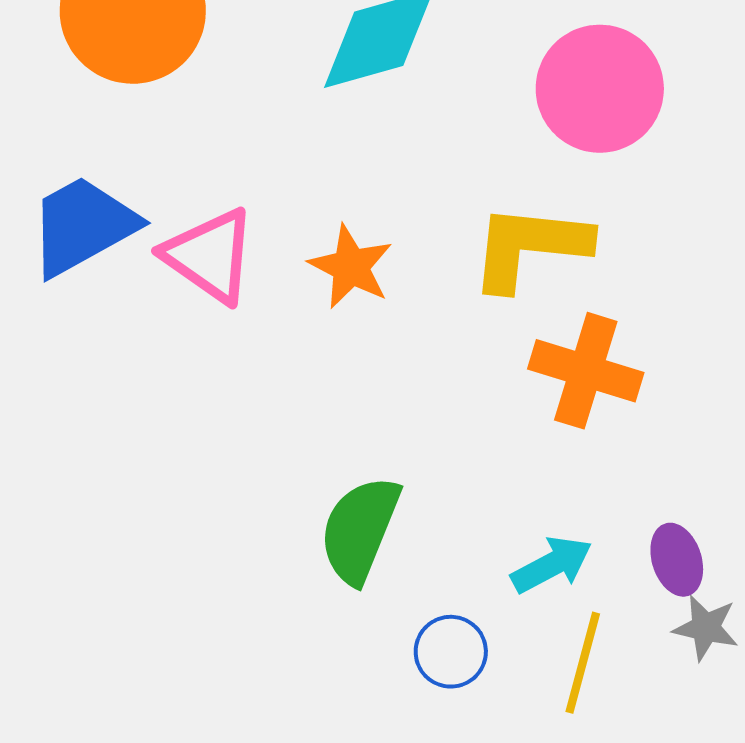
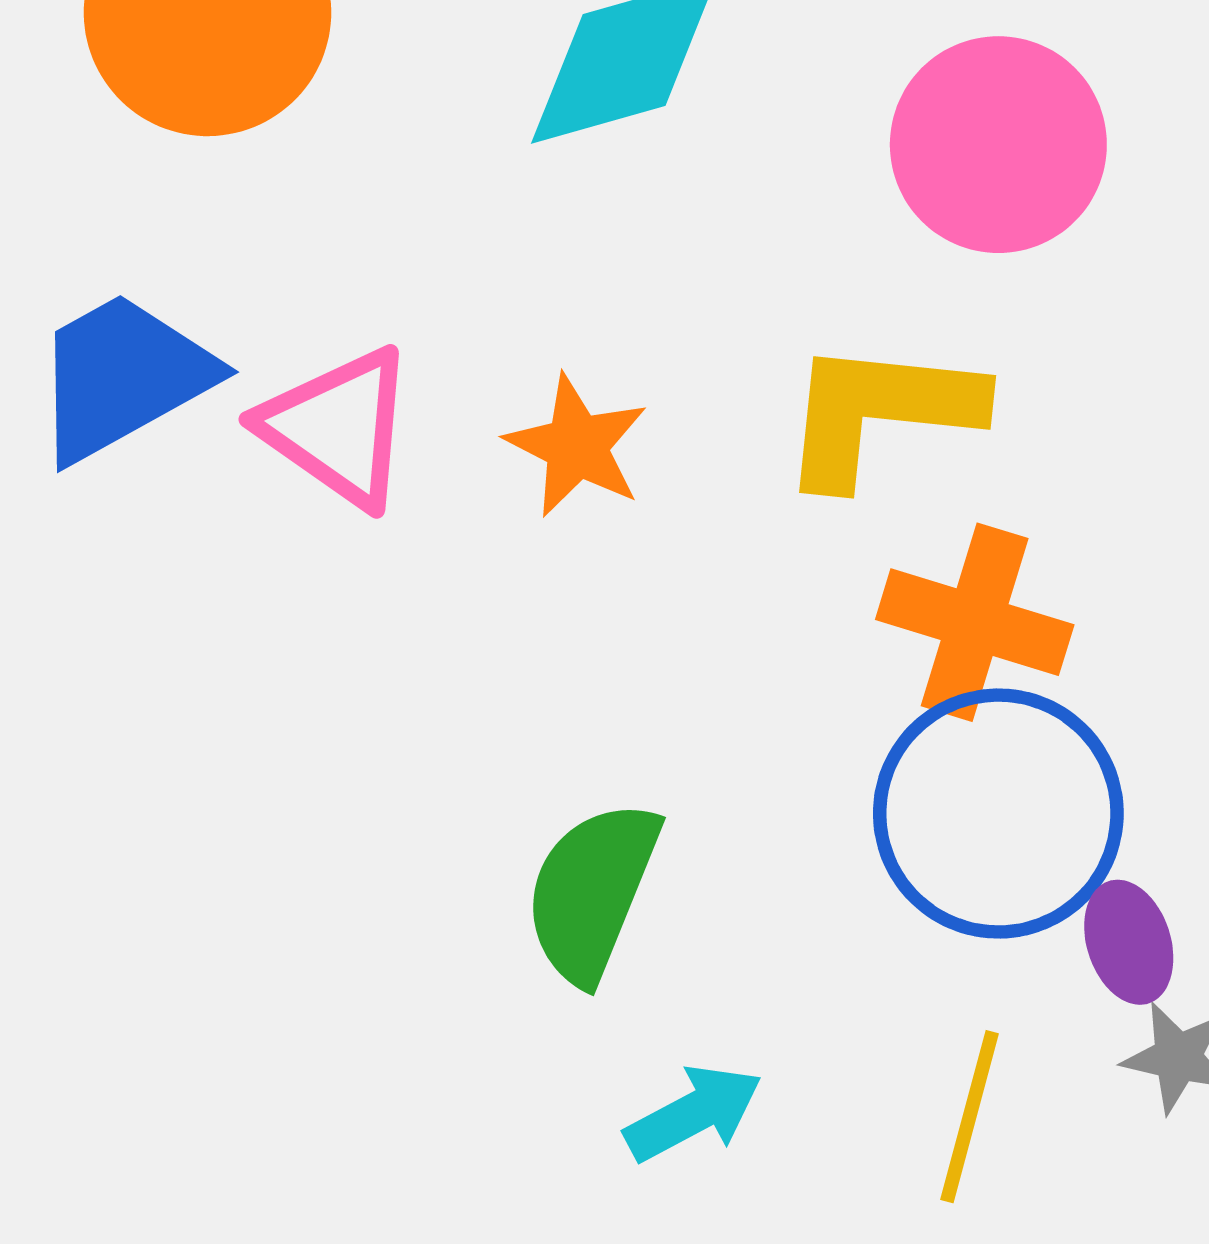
cyan arrow: (552, 565) -> (694, 1113), moved
blue circle: (451, 652) -> (998, 814), moved, size x2.0

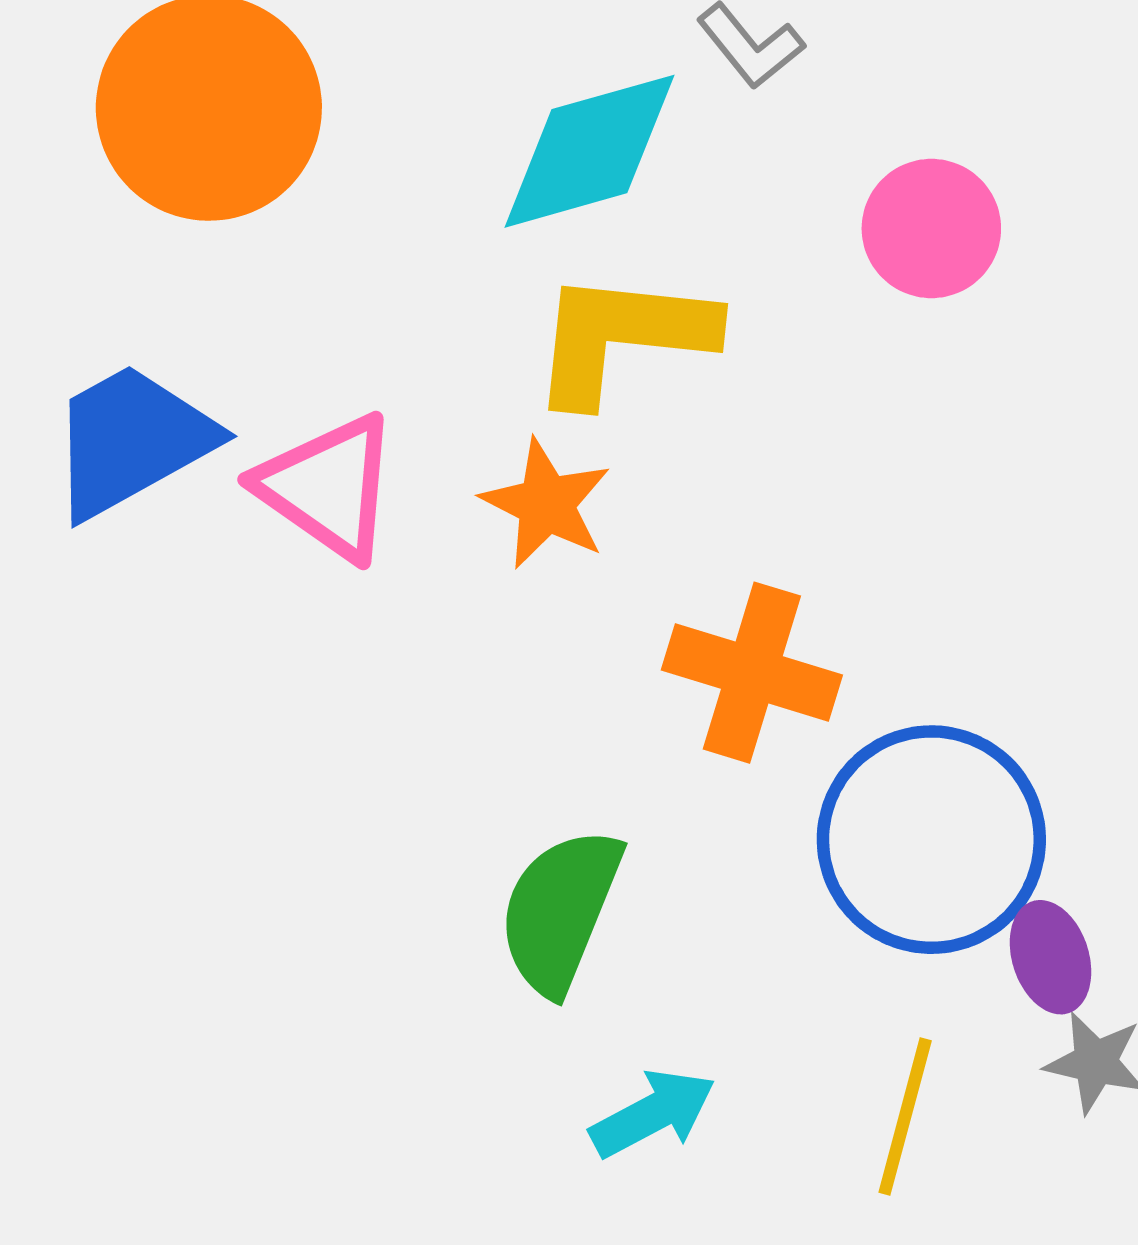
pink circle: (998, 145) -> (931, 229), size x0.7
yellow L-shape: (880, 412) -> (622, 337), moved
orange cross: (975, 622) -> (752, 673), moved

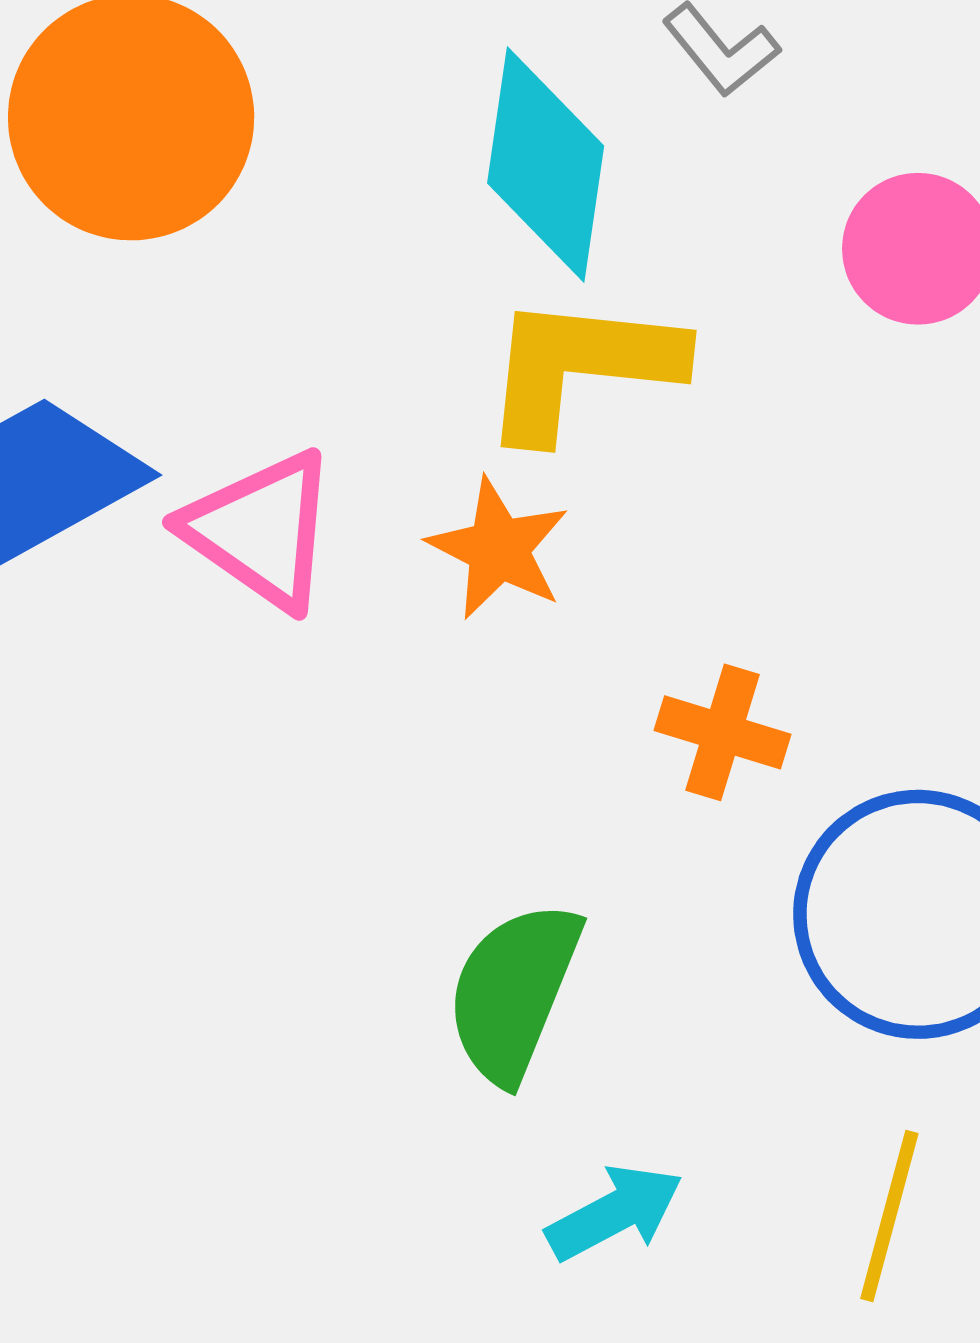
cyan diamond: (589, 151) -> (546, 164), turned -66
orange cross: (752, 673) -> (723, 732), size x0.7

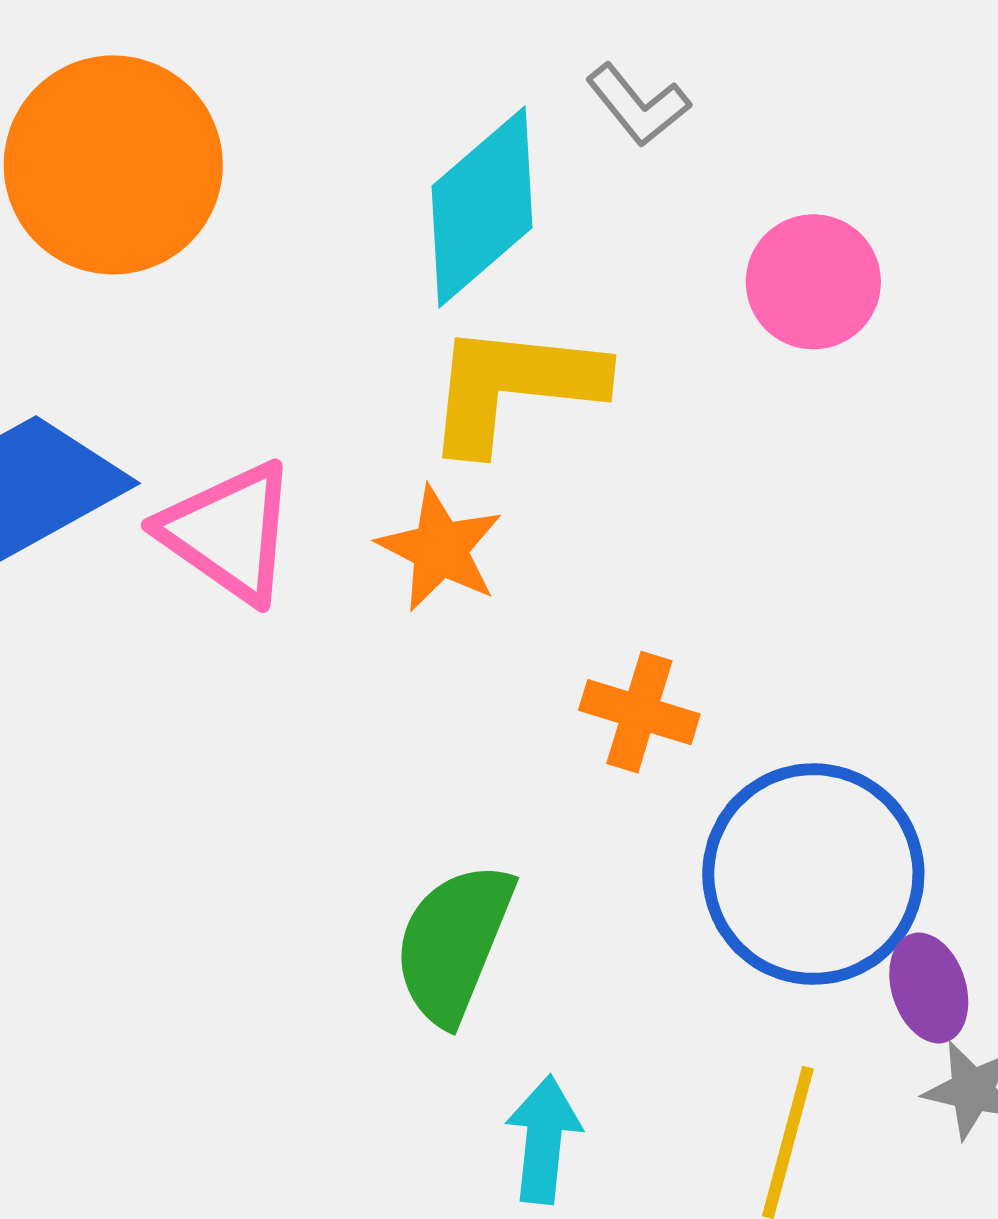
cyan diamond: (546, 164) -> (482, 207), turned 41
cyan arrow: (615, 1213) -> (543, 1139), turned -56

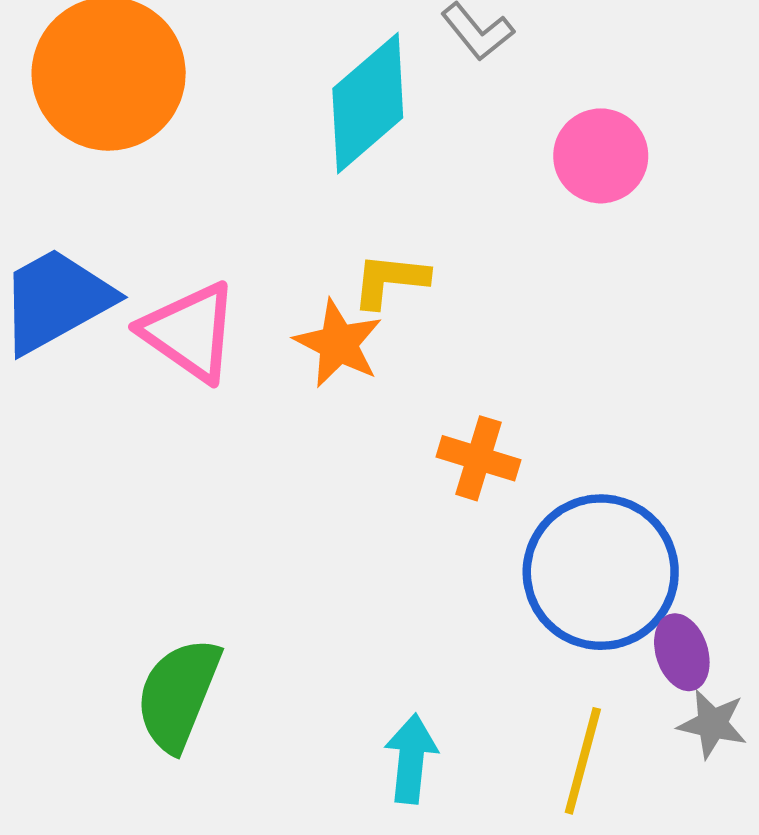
yellow L-shape: (514, 387) -> (390, 280), moved, size x0.6
green semicircle: (454, 943) -> (178, 694), moved

